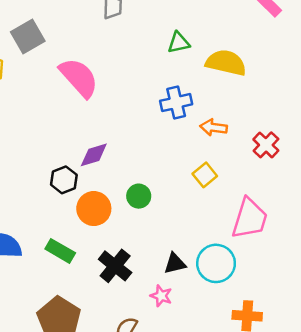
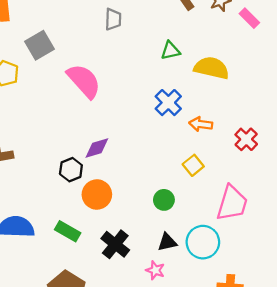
blue cross: (176, 103) -> (168, 103), turned -32
green circle: (139, 196) -> (164, 200), moved

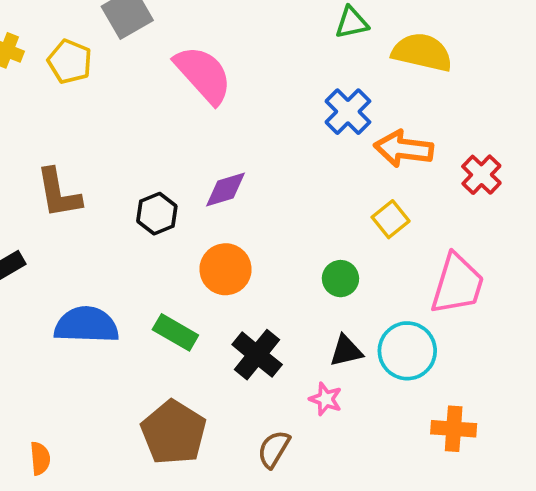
orange arrow: (201, 124) -> (404, 149), size x1.4
black hexagon: (71, 170) -> (157, 214), moved

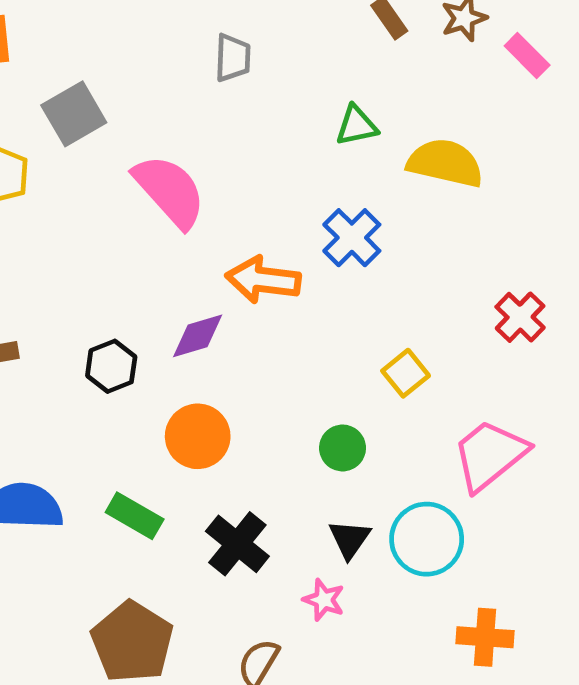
orange arrow: (404, 149) -> (263, 280), moved
pink trapezoid: (457, 284) -> (490, 455), turned -146
black triangle: (346, 351) -> (350, 539), turned -42

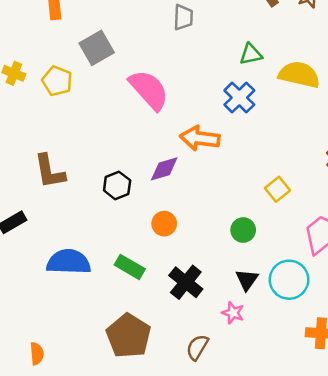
blue cross: (352, 238) -> (239, 98), moved
orange circle: (198, 436) -> (164, 224), size x0.7

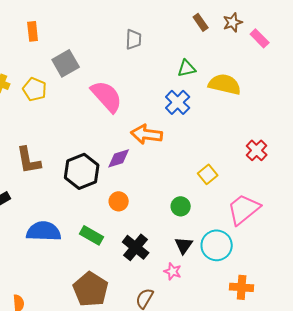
black hexagon: (117, 185) -> (82, 171), size x1.6

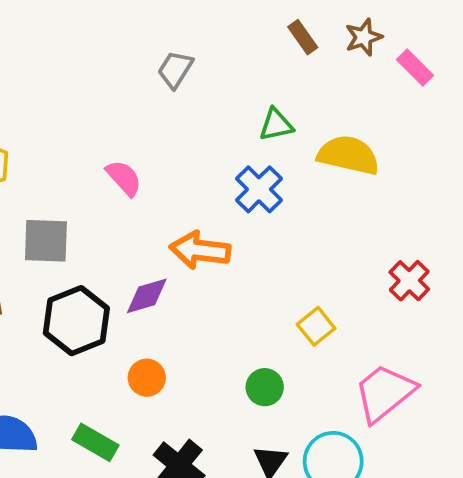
gray trapezoid: (134, 39) -> (175, 70), turned -150
gray square: (66, 63) -> (46, 241), moved, turned 32
pink semicircle: (107, 96) -> (124, 178), size x0.6

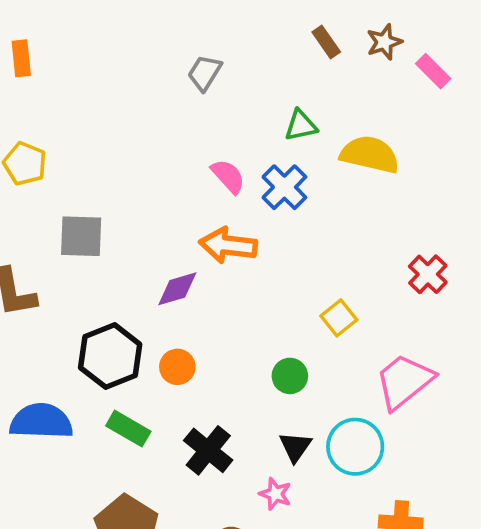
pink semicircle: (124, 178) -> (228, 176), moved
black hexagon: (76, 321) -> (110, 356), moved

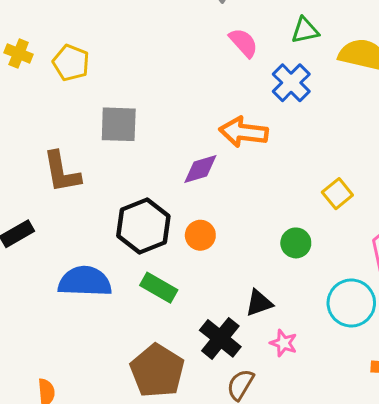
pink semicircle: (228, 176) -> (243, 43), moved
black triangle: (295, 447) -> (259, 303), moved, turned 36
black cross: (208, 450) -> (220, 338), moved

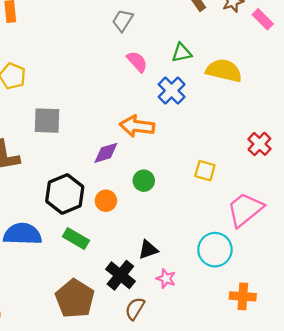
yellow square: (337, 194) -> (205, 171), turned -35
green circle: (296, 243) -> (144, 181), moved

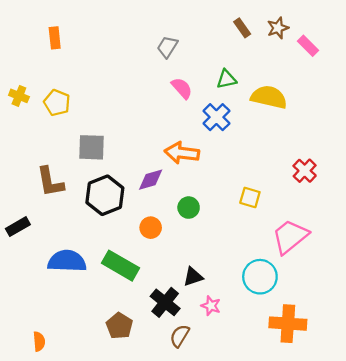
black hexagon: (65, 194) -> (105, 195), moved
green rectangle: (76, 239) -> (121, 266), size x1.4
orange cross: (243, 296) -> (288, 324), size x1.4
brown pentagon: (75, 299) -> (119, 326), size x0.7

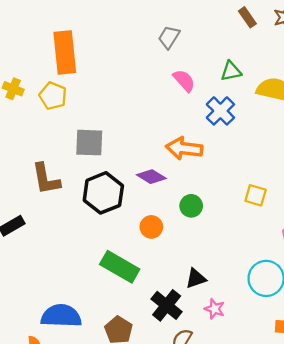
orange rectangle: (55, 38) -> (65, 52), moved, size x1.8
purple diamond: (151, 180) -> (151, 177), turned 48
blue semicircle: (67, 261) -> (61, 316), moved

